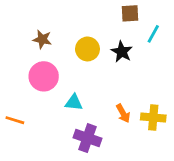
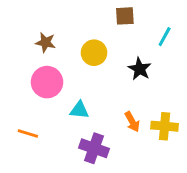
brown square: (130, 13) -> (125, 16), moved
black star: (122, 52) -> (140, 69), moved
orange line: (15, 120) -> (28, 134), moved

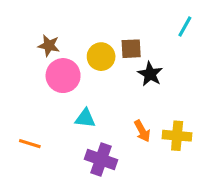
brown square: (125, 16) -> (131, 49), moved
cyan line: (165, 37) -> (185, 27), moved
pink circle: (47, 82) -> (63, 76), moved

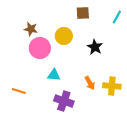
brown square: (131, 49) -> (83, 13), moved

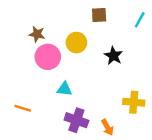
orange arrow: (90, 83) -> (107, 127), moved

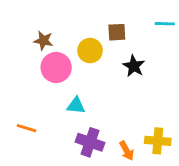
brown square: (99, 15) -> (117, 32), moved
cyan line: (140, 20) -> (165, 24), turned 63
yellow cross: (134, 102) -> (158, 141), moved

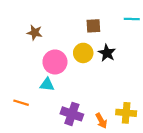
yellow circle: (90, 51) -> (83, 53), moved
pink circle: (56, 67) -> (55, 62), moved
cyan triangle: (76, 106) -> (47, 85), moved

